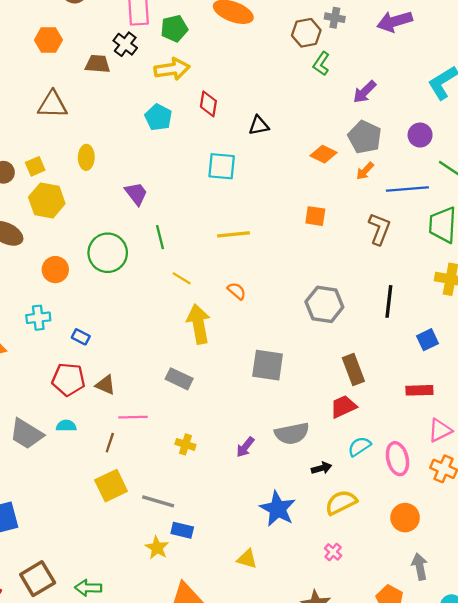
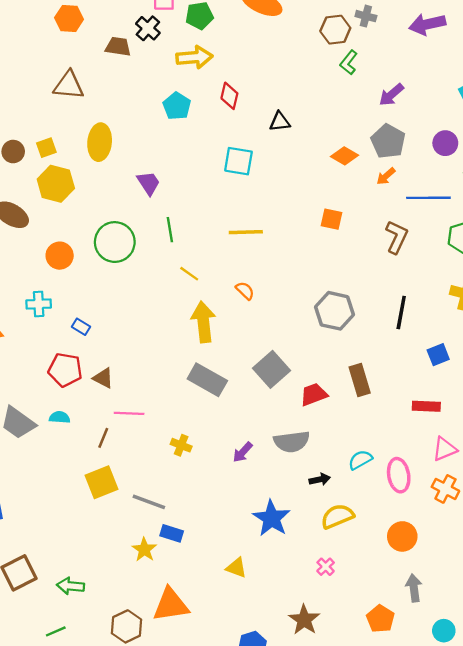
yellow ellipse: (86, 157) -> (100, 142), size x1.4
gray square: (268, 365) -> (272, 369), turned 36
gray rectangle: (179, 379) -> (207, 380), moved, size x1.4
red trapezoid: (343, 407) -> (314, 394), moved

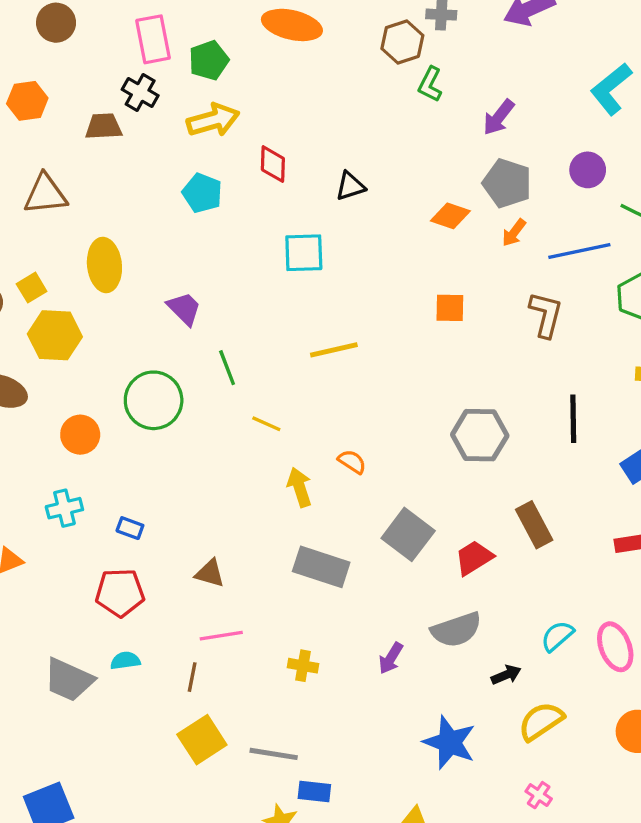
orange semicircle: (245, 291) -> (352, 462), moved
yellow arrow: (203, 322) -> (300, 487), size x0.7
brown triangle: (103, 378) -> (210, 573), moved

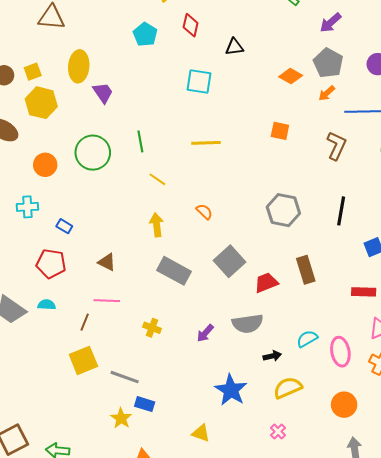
purple trapezoid: (184, 309) -> (103, 93), moved
yellow arrow: (300, 487) -> (157, 225), moved

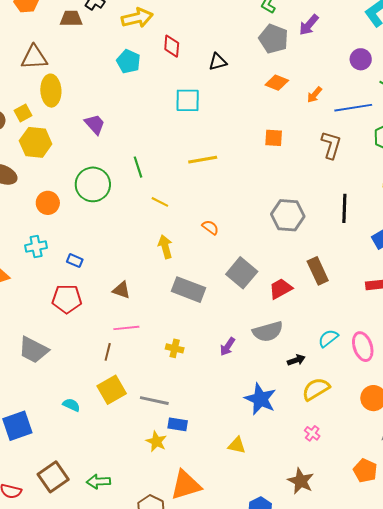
gray pentagon: (328, 63) -> (273, 39), moved
yellow ellipse: (79, 66) -> (51, 91), moved
cyan semicircle: (47, 305) -> (71, 405), moved, turned 30

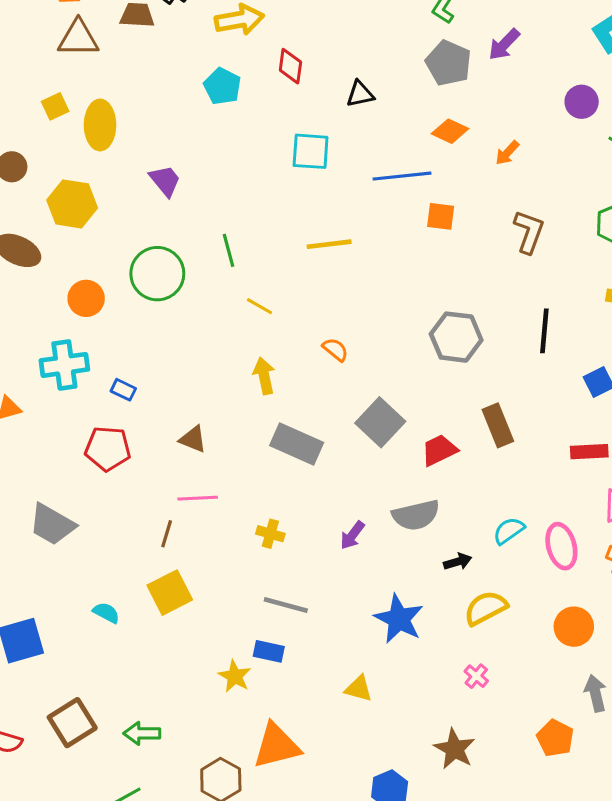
brown triangle: (34, 57) -> (78, 38), moved
blue line: (353, 108) -> (402, 176), moved
yellow square: (23, 113) -> (55, 106), moved
cyan cross: (36, 247) -> (64, 365), size x1.4
gray line: (154, 401) -> (286, 605), moved

